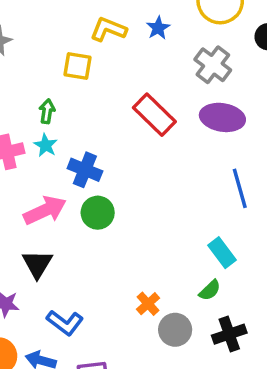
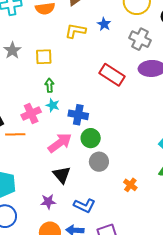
yellow square: (77, 66) -> (44, 57), moved
gray circle: (175, 330) -> (99, 162), moved

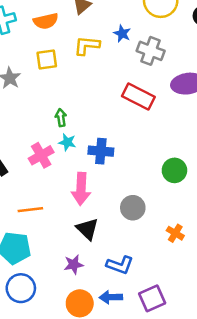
gray cross: (140, 39) -> (151, 51), moved
yellow square: (44, 57) -> (47, 59), moved
orange line: (15, 134) -> (30, 210), moved
green circle: (91, 138) -> (174, 170), moved
pink arrow: (60, 143) -> (81, 189), turned 135

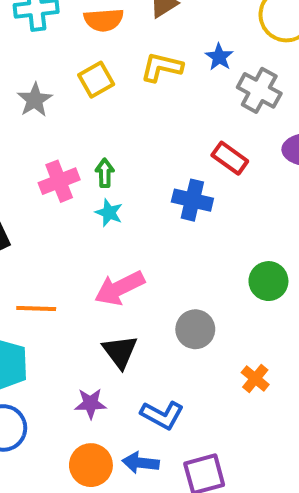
yellow square: (47, 59) -> (96, 80), turned -30
red rectangle: (138, 96) -> (230, 158), size x0.7
blue cross: (101, 151) -> (192, 200), moved
pink cross: (41, 155) -> (59, 181), moved
pink arrow: (81, 189) -> (119, 288), turned 52

